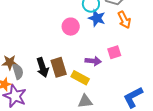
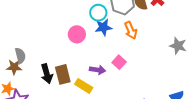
blue star: (97, 18) -> (103, 27), turned -30
pink square: (114, 52) -> (119, 62), turned -32
gray semicircle: (18, 71) -> (20, 56), moved

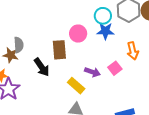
orange arrow: (131, 30) -> (133, 51), moved
black arrow: (47, 74) -> (42, 67), turned -30
brown rectangle: (63, 74) -> (59, 50), moved

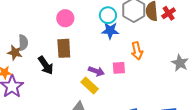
pink circle: (78, 34) -> (65, 18), moved
pink square: (115, 68) -> (119, 68), turned 32
yellow rectangle: (76, 86) -> (90, 86), moved

